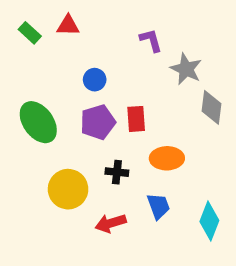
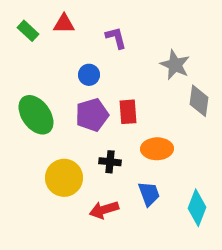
purple L-shape: (151, 40) -> (116, 38), moved

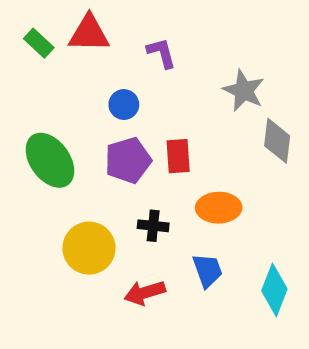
red triangle: (64, 24) -> (89, 33), size x1.4

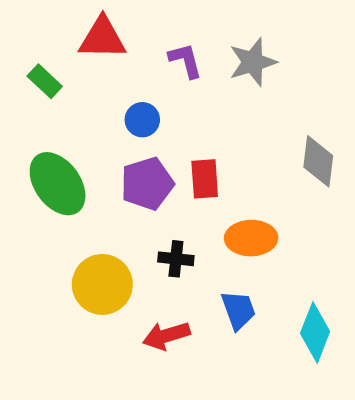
green rectangle: (39, 43) -> (45, 81), moved
gray star: (244, 91) -> (253, 62), moved, turned 30

